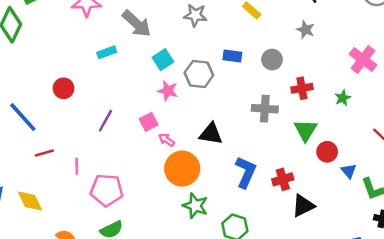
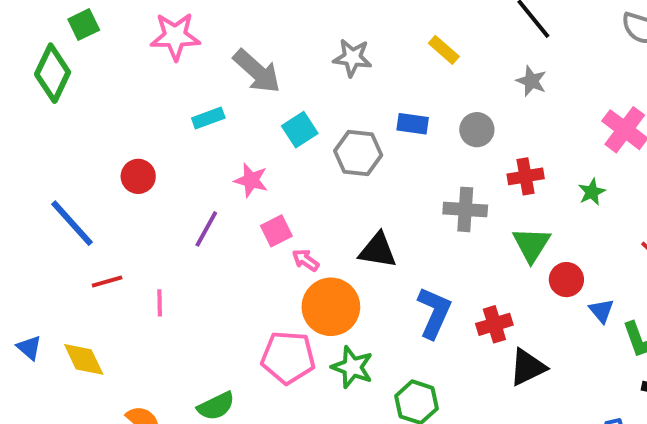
pink star: (168, 91) -> (251, 180), moved
pink pentagon: (107, 190) -> (288, 357), moved

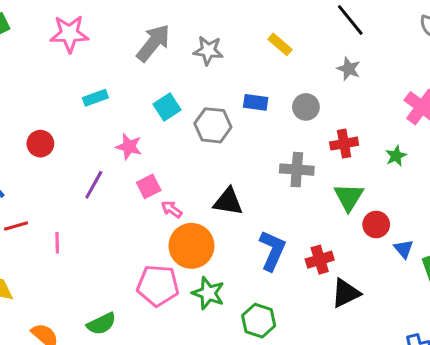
gray arrow: (257, 71) -> (153, 43), moved, turned -93

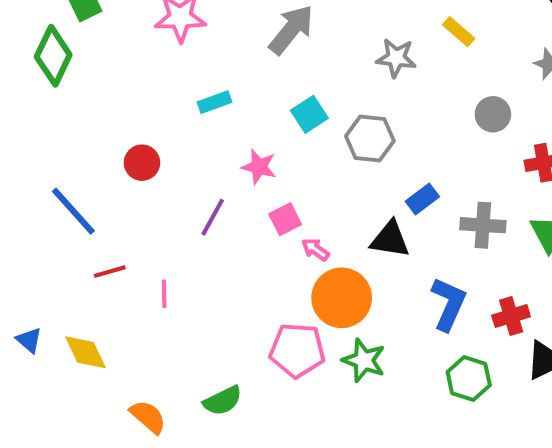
gray star: (208, 50) -> (396, 58), moved
blue rectangle: (256, 102) -> (422, 199), moved, turned -45
gray cross: (297, 170) -> (483, 225), moved
green hexagon: (259, 321) -> (469, 378), moved

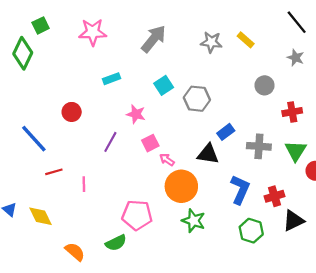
gray star: (396, 58) -> (211, 42), moved
pink pentagon: (297, 350) -> (137, 215), moved

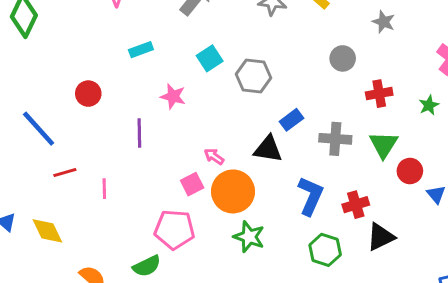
purple line: (110, 142) -> (139, 133), turned -30
pink square: (150, 143) -> (192, 184), moved

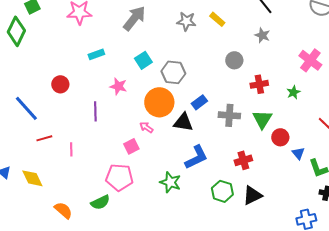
orange circle: (233, 191) -> (159, 102), moved
blue L-shape: (310, 196) -> (196, 157), moved, turned 40
black triangle: (381, 237) -> (252, 195), moved

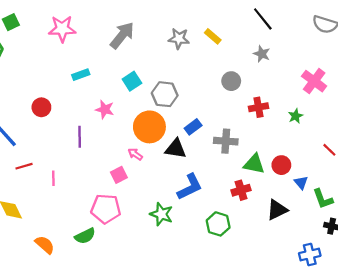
green triangle: (262, 119) -> (254, 164), moved, turned -50
black triangle: (252, 195) -> (277, 210), moved

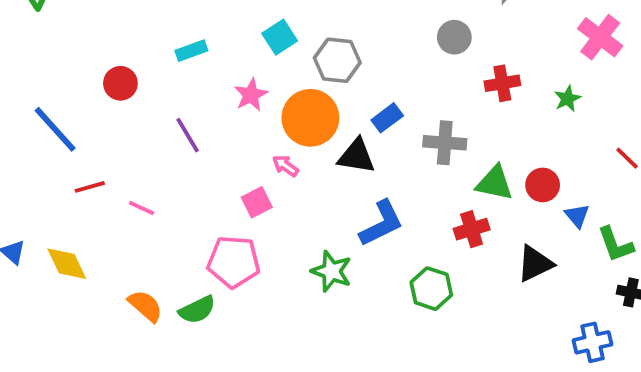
cyan rectangle: (81, 75) -> (191, 51), moved
pink star: (105, 109) -> (251, 95), moved, turned 30
purple line: (80, 137) -> (188, 135), turned -30
pink line: (53, 178) -> (142, 208), turned -64
orange semicircle: (45, 245) -> (145, 306), moved

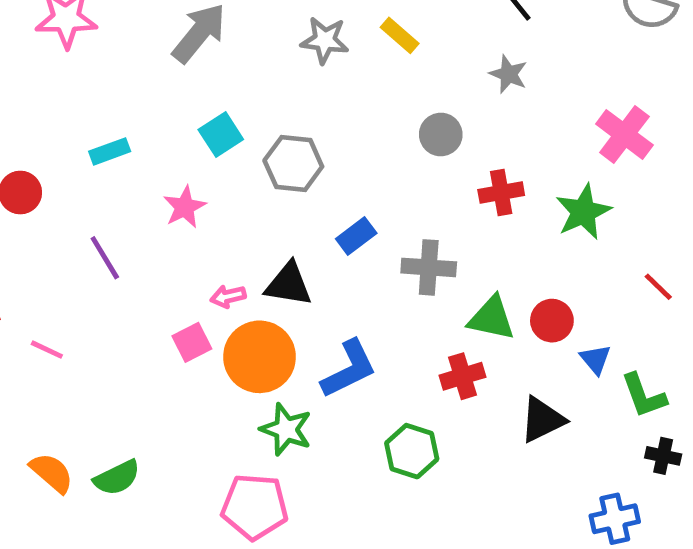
green star: (568, 99) -> (583, 212), size x1.6
orange circle: (310, 118) -> (259, 357), moved
black triangle: (356, 156) -> (288, 284), moved
pink arrow: (285, 166) -> (228, 296), turned -48
pink pentagon: (234, 262) -> (255, 507), moved

